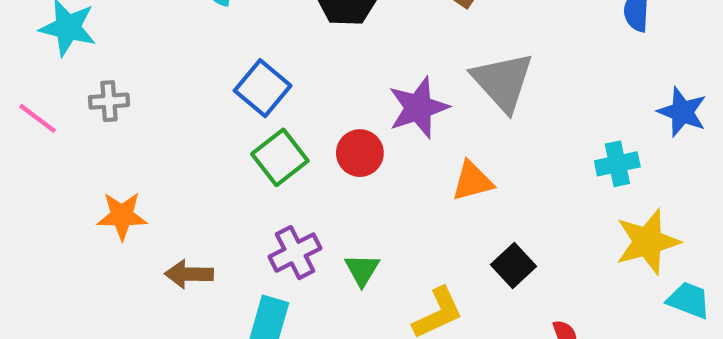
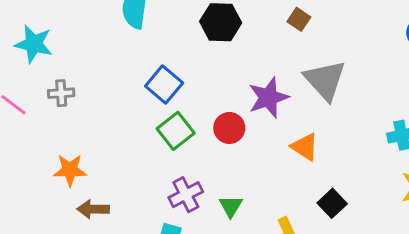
orange triangle: (472, 181) -> (305, 147), turned 48
brown arrow: (189, 274) -> (93, 209), moved

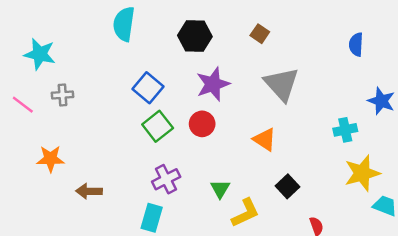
purple star: (268, 98) -> (213, 84), moved
orange star: (70, 170) -> (51, 159), moved
green triangle: (231, 206) -> (220, 189), moved

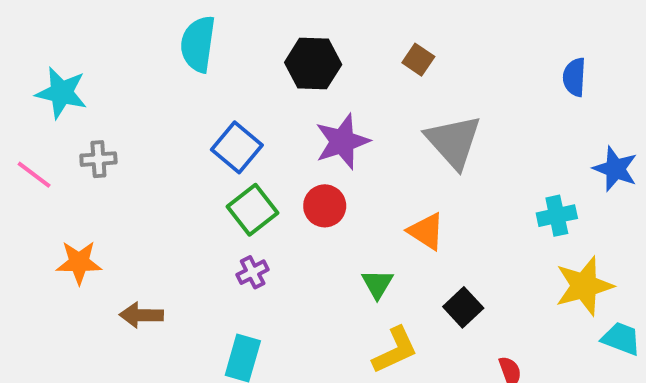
purple cross: (166, 179) -> (253, 272), moved, size x0.7
green triangle: (220, 189) -> (377, 284), moved

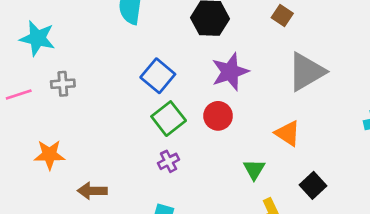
gray triangle: (453, 142) -> (306, 72), turned 42
pink line: (34, 175) -> (19, 94), turned -55

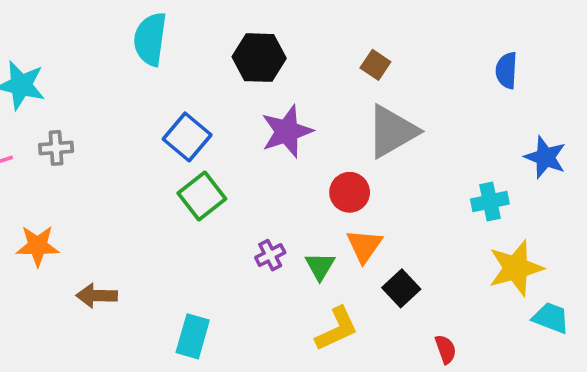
brown square: (282, 16) -> (375, 65), moved
red circle: (218, 116) -> (350, 192), moved
orange triangle: (288, 133) -> (364, 246), moved, turned 32
purple cross: (169, 161) -> (270, 255), moved

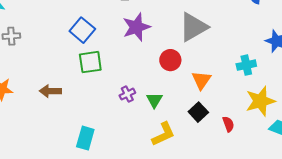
green square: (202, 196) -> (90, 62), turned 30
orange triangle: (364, 246) -> (201, 80), moved
brown arrow: (97, 296) -> (50, 91), moved
red semicircle: (446, 349) -> (228, 124), moved

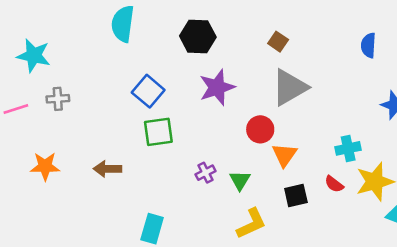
cyan cross: (246, 65) -> (348, 148), moved
orange triangle: (201, 80) -> (284, 155), moved
black square: (198, 112) -> (296, 196), turned 30
red semicircle: (228, 124) -> (334, 184), moved, turned 147

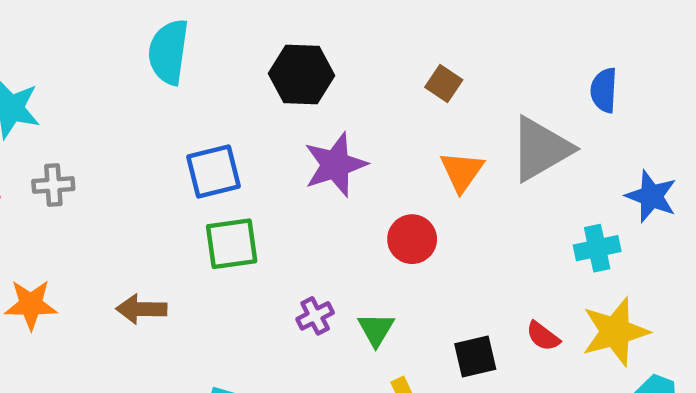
gray triangle: (290, 87) -> (541, 149), moved
blue square: (148, 91) -> (214, 171), turned 36
cyan cross: (348, 148) -> (597, 248), moved
orange triangle: (284, 155) -> (462, 171), moved

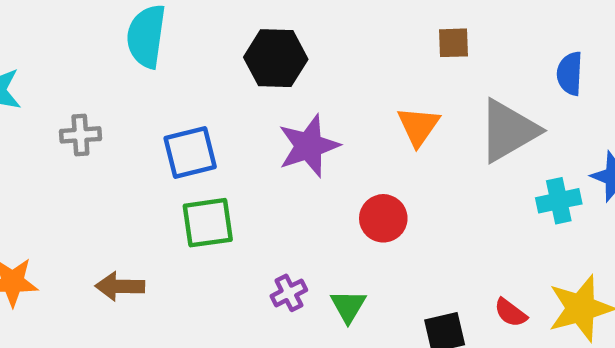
brown square: (444, 83) -> (453, 43), moved, turned -36
orange triangle: (462, 171) -> (418, 126), moved
gray cross: (53, 185) -> (80, 135), moved
cyan cross: (597, 248) -> (559, 201), moved

